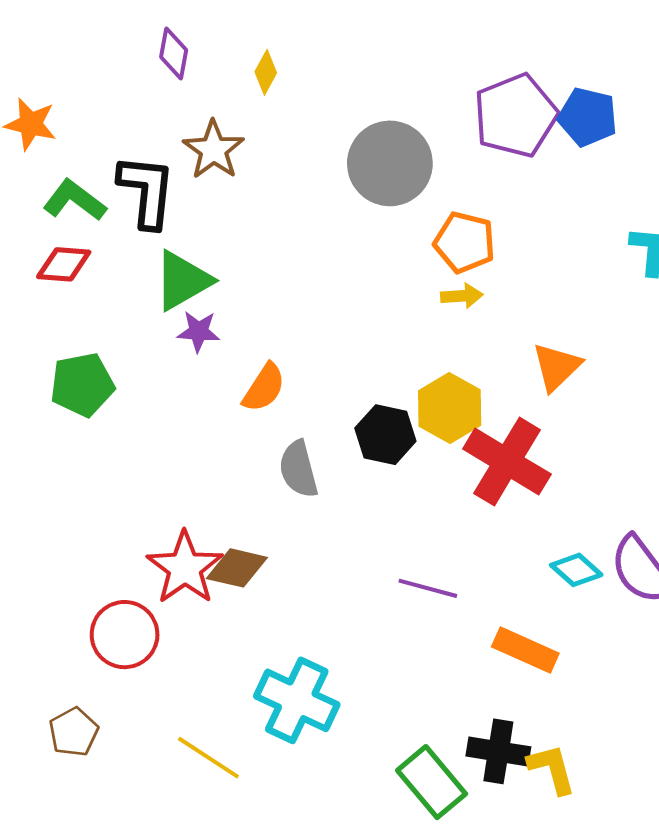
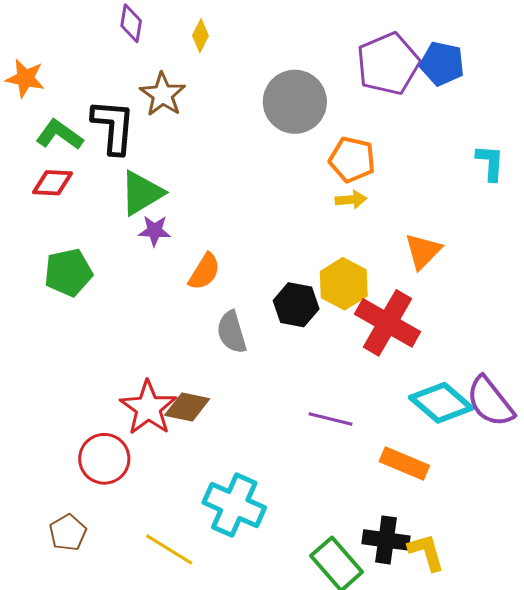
cyan diamond: (576, 570) -> (441, 403), size x1.6

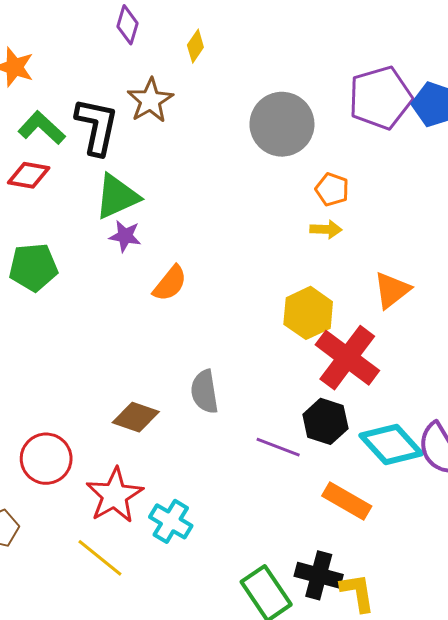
orange pentagon: (352, 160) -> (332, 189), size x0.7
black hexagon: (296, 305) -> (325, 421), moved
gray semicircle: (232, 332) -> (205, 392), moved
red star: (148, 408) -> (115, 495), moved
cyan cross: (234, 505) -> (171, 521), size x0.7

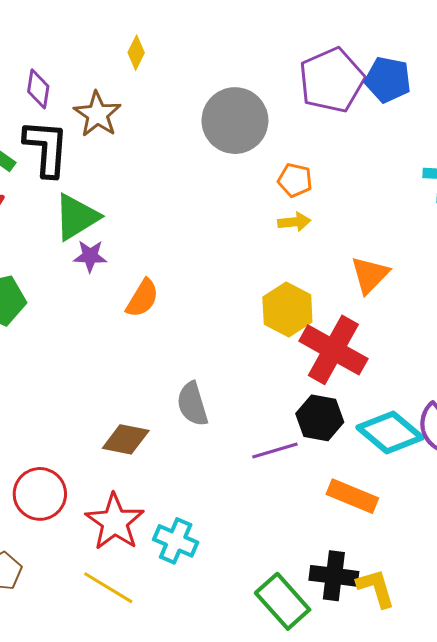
purple diamond: (128, 25) -> (38, 89), moved
purple line: (278, 447) -> (275, 451), turned -30

